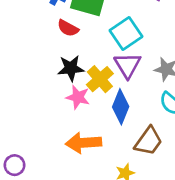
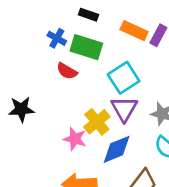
black star: (71, 68) -> (21, 109), moved
blue diamond: (121, 107) -> (117, 149), turned 44

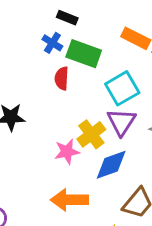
black rectangle: (88, 15) -> (67, 18), moved
red semicircle: (67, 71) -> (62, 78), turned 60
pink star: (75, 139) -> (67, 152), turned -30

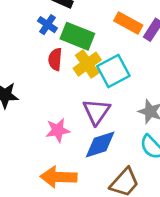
purple triangle: (121, 122) -> (96, 112), moved
yellow cross: (91, 134) -> (87, 64), moved

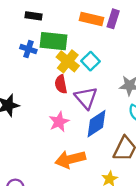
blue cross: (47, 25) -> (28, 49), moved
red semicircle: (55, 59) -> (61, 84), moved
cyan square: (113, 71) -> (90, 61), size x0.7

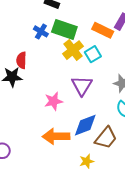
orange rectangle: (92, 19) -> (103, 30), moved
red semicircle: (61, 84) -> (21, 60), moved
blue diamond: (96, 124) -> (85, 125), moved

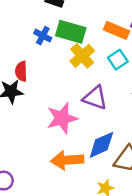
cyan square: (93, 54) -> (118, 60), moved
purple triangle: (82, 86) -> (95, 98), turned -40
pink star: (53, 101) -> (62, 118), size x1.4

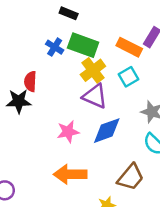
purple triangle: (95, 98) -> (95, 96), moved
pink star: (62, 118) -> (68, 132), size x0.7
blue diamond: (101, 145) -> (107, 131), moved

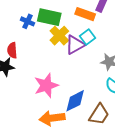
purple triangle: (95, 96) -> (75, 45), moved, turned -45
blue diamond: (107, 131) -> (75, 101), moved
pink star: (68, 132) -> (46, 85), size x1.4

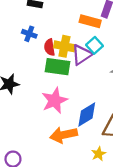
green rectangle: (49, 17) -> (57, 67), moved
yellow cross: (59, 36) -> (64, 46), turned -30
red semicircle: (12, 50) -> (49, 47), moved

